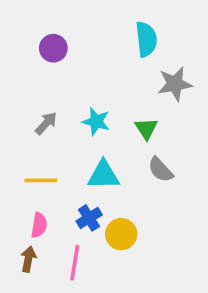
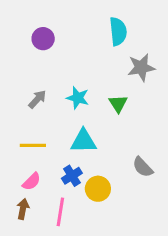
gray semicircle: (161, 170) -> (143, 167), moved
pink semicircle: (39, 225) -> (32, 181), turned 36

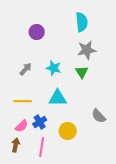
purple circle: (43, 39) -> (37, 32), moved
gray star: (141, 67) -> (87, 50), moved
blue cross: (72, 176) -> (40, 122), moved

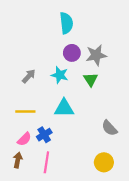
cyan semicircle: (82, 22) -> (66, 23), moved
purple circle: (37, 32) -> (72, 53), moved
yellow circle: (68, 131) -> (104, 162), moved

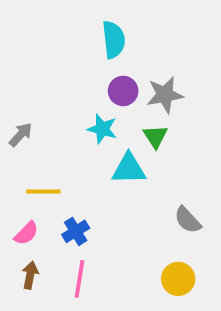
gray arrow: (29, 76) -> (21, 135), moved
cyan triangle: (64, 108) -> (129, 169), moved
pink semicircle: (24, 139) -> (26, 233), moved

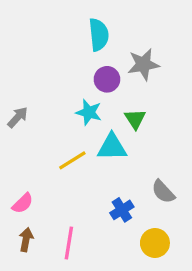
gray star: (165, 95) -> (143, 64), moved
yellow line: (43, 192) -> (72, 160), moved, turned -32
blue cross: (76, 231) -> (122, 210), moved

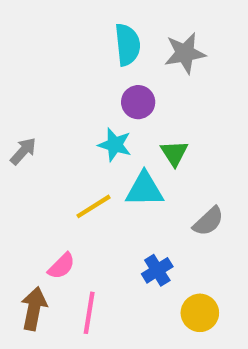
gray star: (143, 64) -> (185, 53), moved
gray semicircle: (163, 192) -> (208, 221), moved, turned -90
pink semicircle: (23, 203) -> (62, 266), moved
brown arrow: (26, 240) -> (34, 309), size x1.4

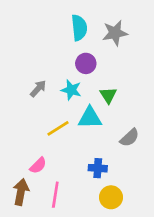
gray arrow: (23, 151) -> (38, 89), moved
blue cross: (157, 270) -> (98, 168), turned 36
yellow circle: (200, 313) -> (111, 197), moved

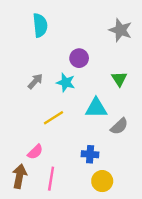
cyan semicircle: (79, 28) -> (40, 25), moved
gray star: (115, 33) -> (120, 30), moved, turned 30
green triangle: (108, 95) -> (119, 79), moved
cyan triangle: (90, 118) -> (96, 108), moved

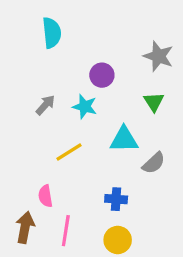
gray star: (120, 30) -> (158, 56), moved
pink semicircle: (35, 152) -> (45, 196), turned 126
yellow circle: (102, 181) -> (118, 240), moved

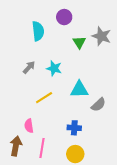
cyan semicircle: (52, 33) -> (38, 31), moved
purple circle: (102, 75) -> (64, 17), moved
green triangle: (154, 102) -> (79, 42), moved

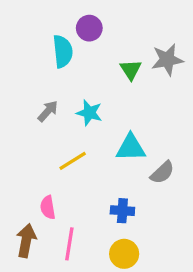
purple circle: (64, 17) -> (89, 28), moved
gray star: (101, 36) -> (167, 60), turned -30

